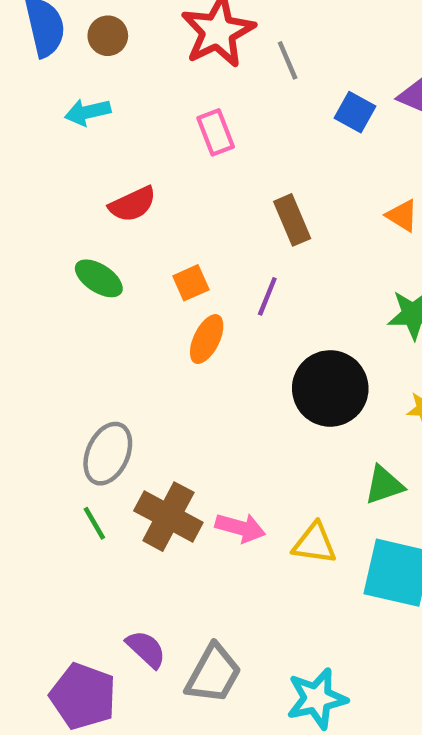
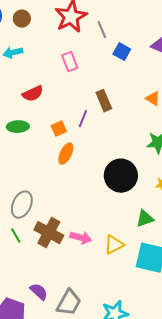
blue square: (355, 112) -> (122, 52), moved
green ellipse: (99, 278) -> (18, 127), turned -35
purple line: (267, 296) -> (83, 119), moved
yellow triangle: (315, 543) -> (114, 245), turned -35

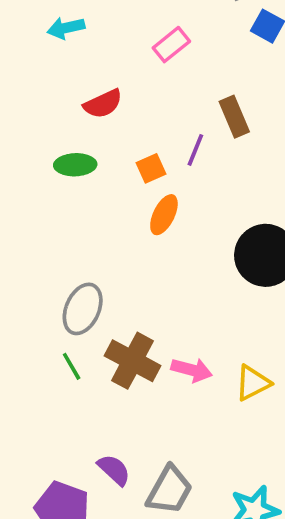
pink rectangle: (70, 62) -> (171, 45), turned 72

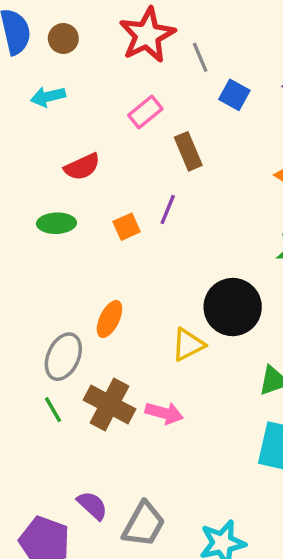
brown rectangle: (234, 117) -> (188, 151), moved
orange ellipse: (164, 215) -> (109, 319), moved
yellow triangle: (253, 383) -> (188, 345), moved

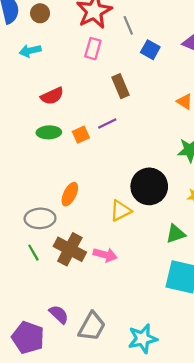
pink rectangle: (145, 112) -> (93, 49), moved, turned -35
purple line: (168, 210) -> (107, 124), turned 42
green ellipse: (56, 223) -> (49, 132), moved
gray ellipse: (63, 357) -> (40, 218), turned 64

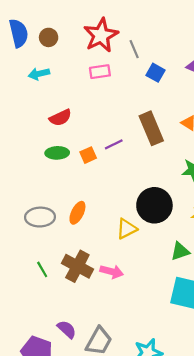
pink rectangle: (93, 49) -> (100, 72), turned 66
brown rectangle: (121, 86) -> (151, 128), moved, size x1.4
gray ellipse: (40, 218) -> (40, 217), moved

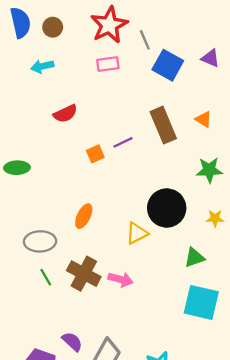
blue square: (155, 73) -> (168, 65), size x1.5
green ellipse: (57, 153) -> (17, 168), moved
gray ellipse: (40, 217) -> (40, 241), moved

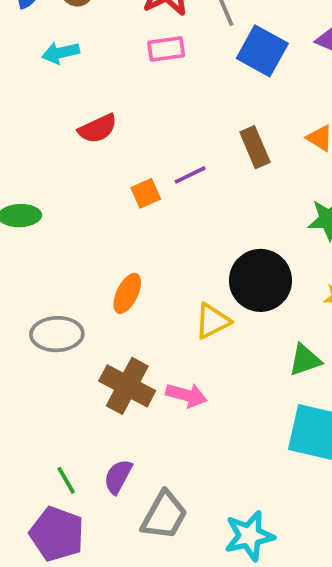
brown rectangle: (163, 125) -> (255, 147), size x0.7
green line: (46, 277) -> (66, 480), moved
purple semicircle: (72, 342) -> (118, 477), moved, turned -105

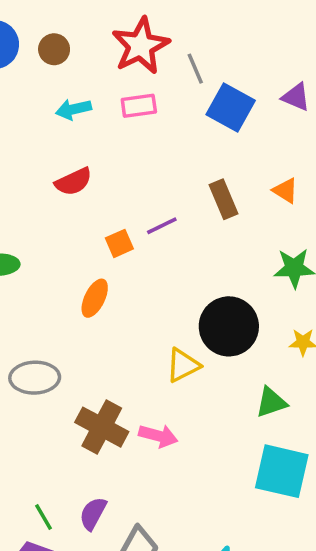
cyan arrow: (61, 53) -> (73, 109), moved
orange ellipse: (127, 293) -> (95, 298), moved

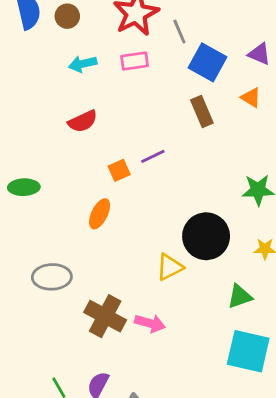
orange triangle: (285, 190) -> (251, 97), moved
brown rectangle: (224, 199) -> (202, 111), moved

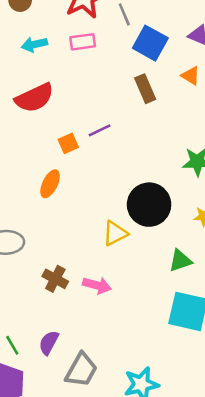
red semicircle: (83, 121) -> (34, 98), size x1.4
brown cross: (105, 316) -> (55, 279), size x0.7

